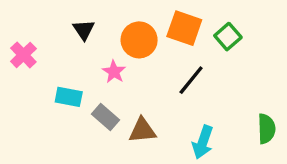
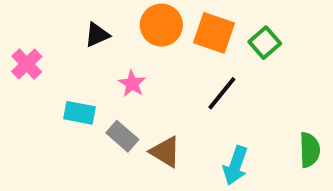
black triangle: (84, 30) -> (97, 35), turned 40
orange circle: (139, 40) -> (161, 25), moved
brown triangle: (142, 130) -> (165, 152), turned 36

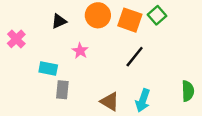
green square: (265, 43) -> (157, 15), moved
gray rectangle: (122, 136) -> (62, 90), moved, turned 54
brown triangle: (165, 152) -> (110, 102), moved

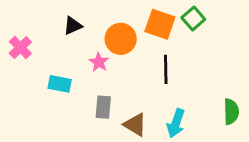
orange circle: (98, 15) -> (121, 39), moved
black line: (135, 57) -> (166, 69), turned -40
gray rectangle: (62, 90) -> (103, 107), moved

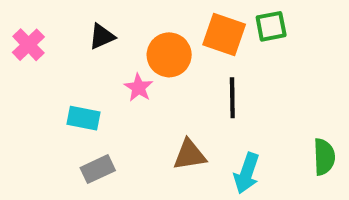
green square: (193, 18) -> (271, 26), turned 30
pink cross: (20, 48) -> (28, 45), moved
gray rectangle: (103, 107) -> (98, 169), moved, turned 60
brown triangle: (135, 125) -> (190, 155), moved, turned -40

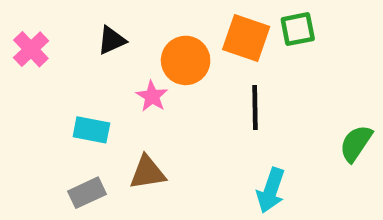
brown triangle: (190, 155) -> (147, 172), moved
green semicircle: (324, 157) -> (356, 143), moved, turned -144
gray rectangle: (98, 169) -> (87, 193), moved

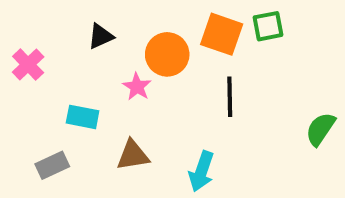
pink cross: (31, 49) -> (28, 64), moved
cyan arrow: (271, 190) -> (201, 171), moved
gray rectangle: (87, 193) -> (52, 165), moved

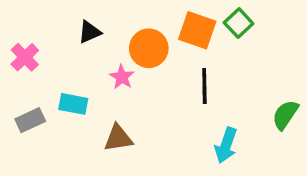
green square: (268, 26) -> (239, 23), turned -32
gray rectangle: (52, 165) -> (30, 120), moved
cyan arrow: (201, 171) -> (226, 145), moved

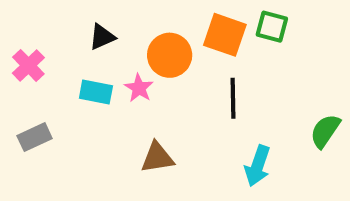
green square: (239, 23) -> (272, 27), turned -32
cyan rectangle: (73, 104) -> (96, 92), moved
brown triangle: (118, 138) -> (157, 158), moved

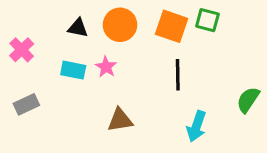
black triangle: (102, 37) -> (78, 28), turned 35
orange circle: (170, 55) -> (120, 25), moved

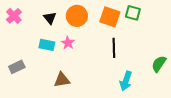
black triangle: (78, 28) -> (50, 18), turned 40
pink cross: (22, 50) -> (14, 16), moved
brown triangle: (120, 120) -> (62, 80), moved

